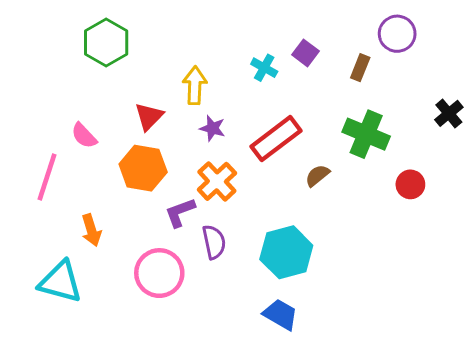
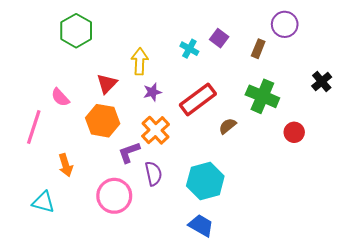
purple star: (212, 128) -> (152, 92), turned -30
cyan triangle: (60, 282) -> (43, 202), size x0.7

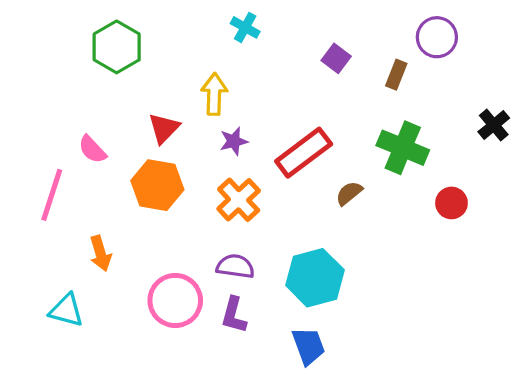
cyan cross: (189, 49) -> (245, 27), moved
purple L-shape: (129, 152) -> (234, 315), moved, turned -55
purple semicircle: (153, 174) -> (235, 266), turned -70
blue trapezoid: (201, 225) -> (308, 346), turned 40

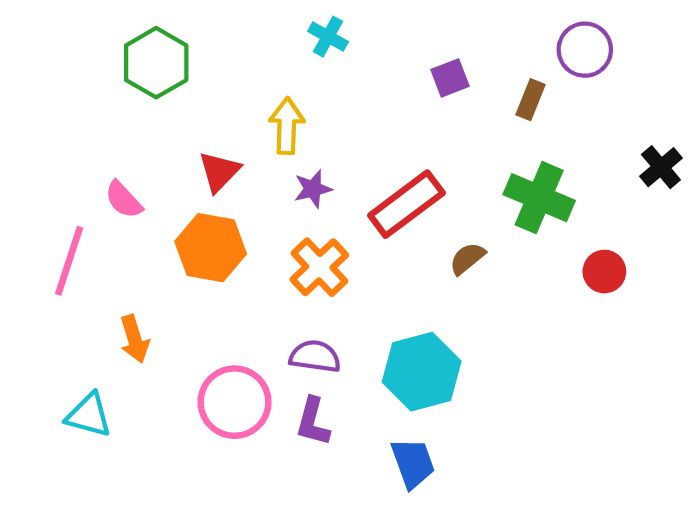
purple square: (336, 58) -> (450, 78), turned 32

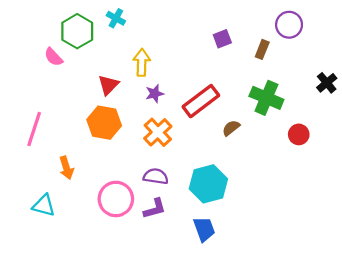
cyan cross: (328, 37) -> (116, 18), moved
pink semicircle: (124, 200) -> (54, 57), moved
purple L-shape: (313, 422) -> (155, 209), turned -120

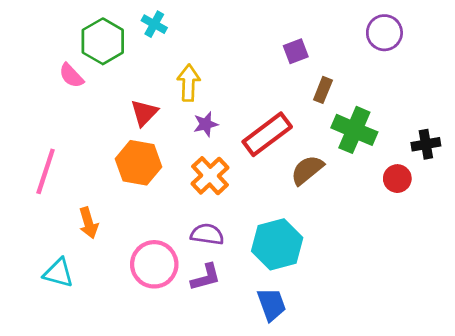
brown rectangle: (262, 49) -> (323, 90), moved
black cross: (327, 83) -> (426, 144), moved, turned 30
brown semicircle: (231, 128) -> (307, 170), size x1.4

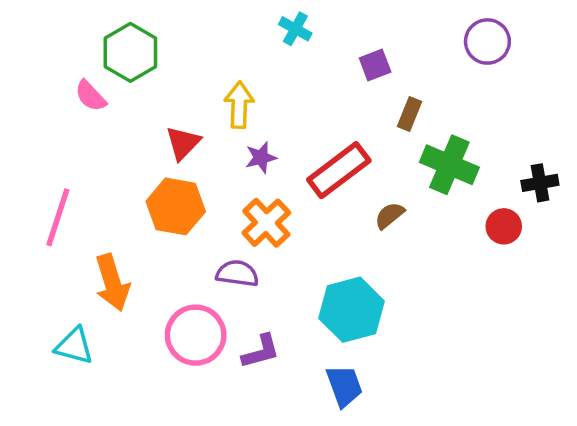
cyan cross: (154, 24) -> (295, 29), moved
brown semicircle: (307, 170) -> (390, 215), size x0.7
orange arrow: (88, 223) -> (112, 283), size x1.4
purple semicircle: (207, 234) -> (237, 273), moved

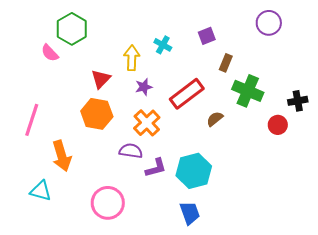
cyan cross: (295, 29) -> (163, 45), moved
pink circle: (196, 335) -> (108, 203), moved
purple L-shape: (261, 351) -> (156, 168), moved

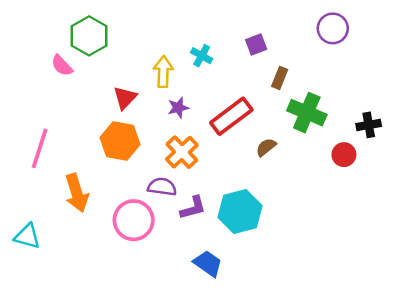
cyan triangle: (41, 191) -> (27, 236), moved
pink circle: (108, 203) -> (134, 220), moved
blue trapezoid: (190, 213) -> (208, 263), moved, turned -35

